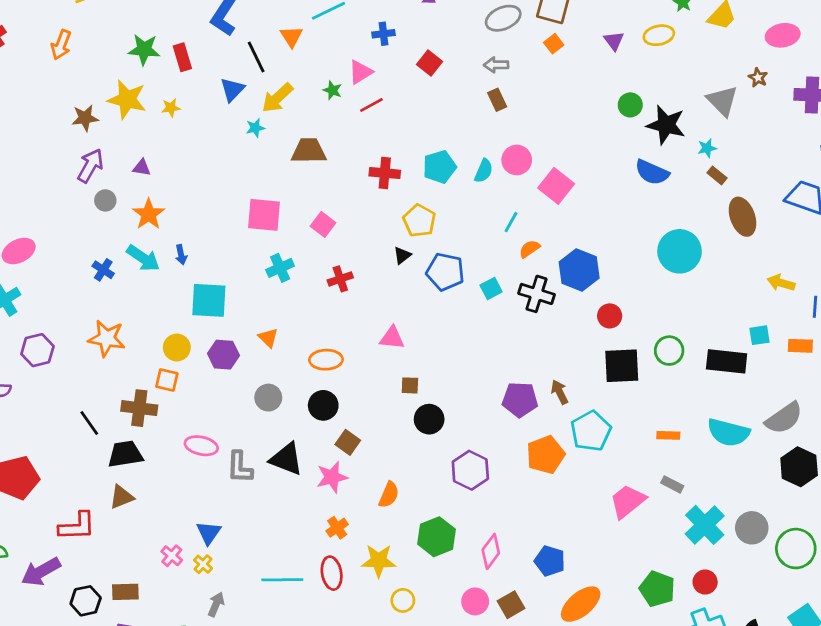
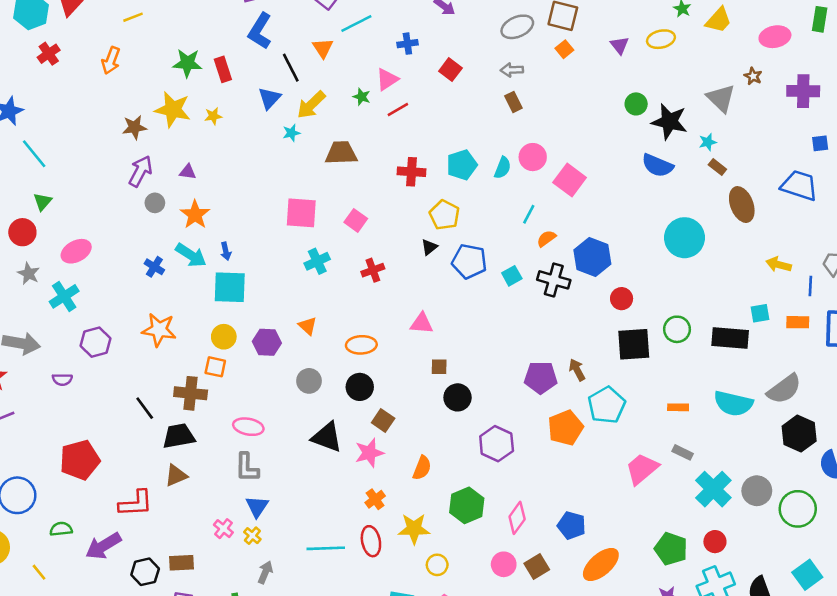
cyan square: (209, 300) -> (230, 287), moved
gray L-shape: (240, 467) -> (247, 467), moved

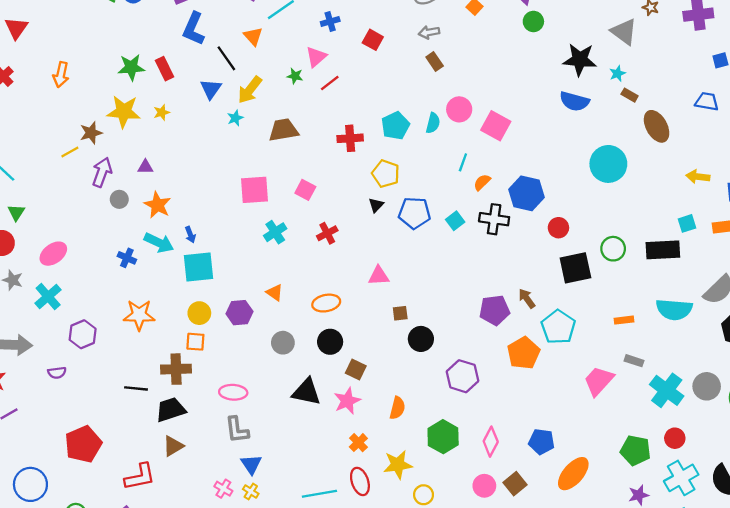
yellow line: (133, 17) -> (70, 152), moved
green circle: (636, 104) -> (533, 21), moved
blue trapezoid: (799, 185) -> (707, 102), size x0.7
black line: (145, 408) -> (136, 388), turned -40

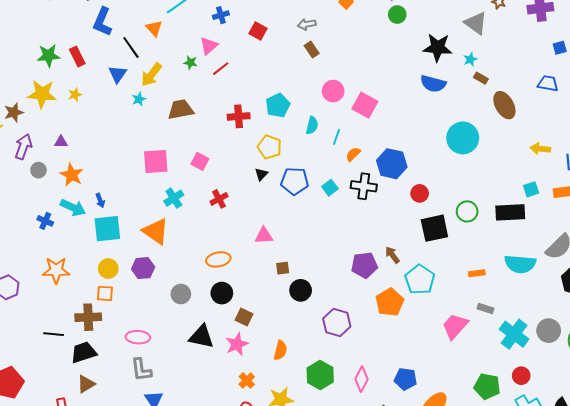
cyan semicircle: (433, 123) -> (312, 125), moved
orange triangle: (275, 292) -> (156, 231), moved, size x1.8

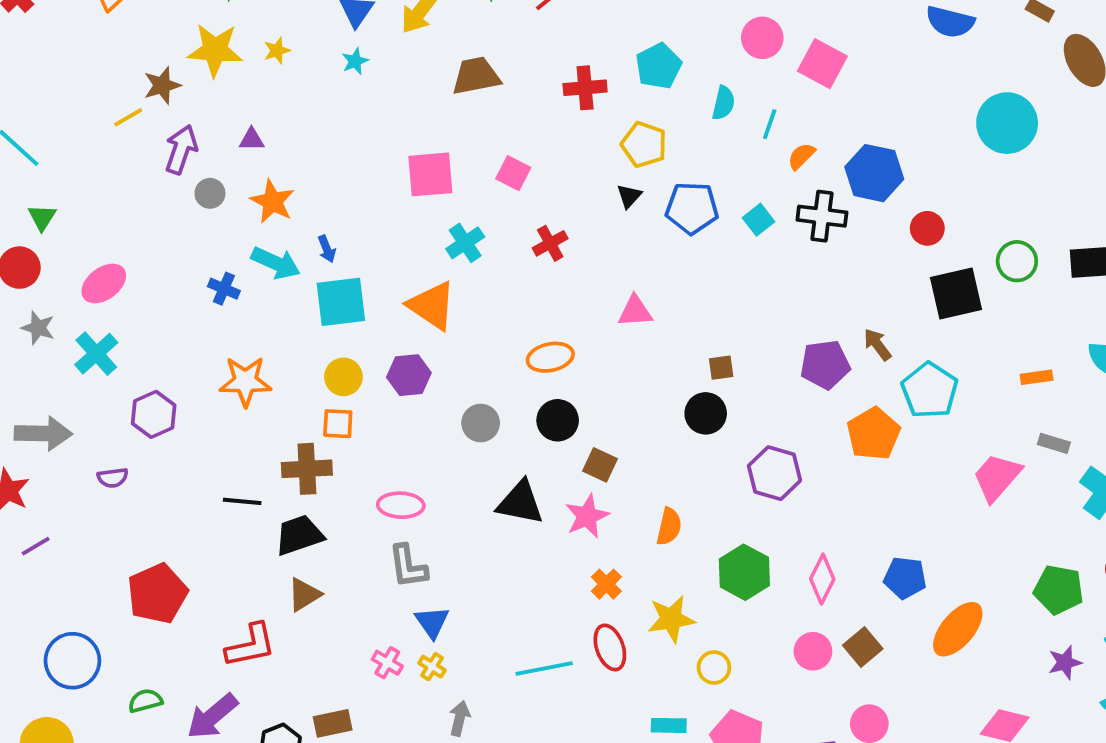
cyan star: (139, 99) -> (355, 61), moved
brown square: (283, 268) -> (721, 368), moved

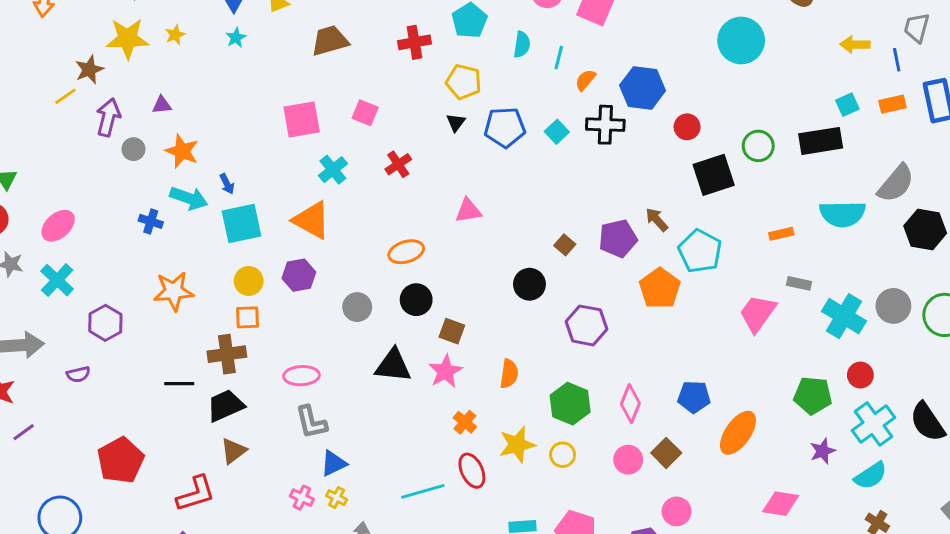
brown square: (721, 368) -> (565, 245), moved, turned -36
blue triangle: (432, 622) -> (334, 463), turned 44
yellow circle: (714, 667) -> (563, 455), moved

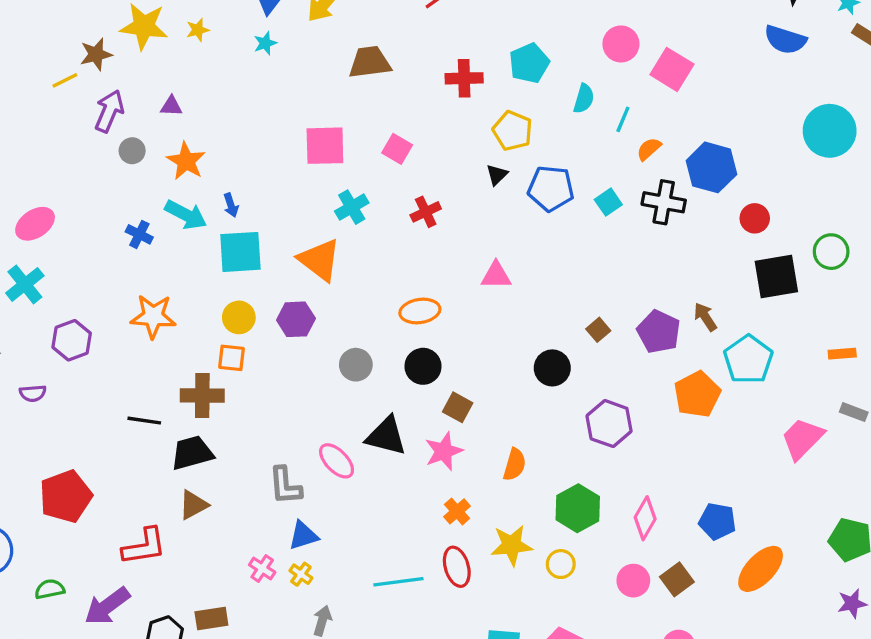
purple pentagon: (618, 238) -> (659, 332), turned 30
pink ellipse: (301, 376) -> (337, 461), moved, turned 40

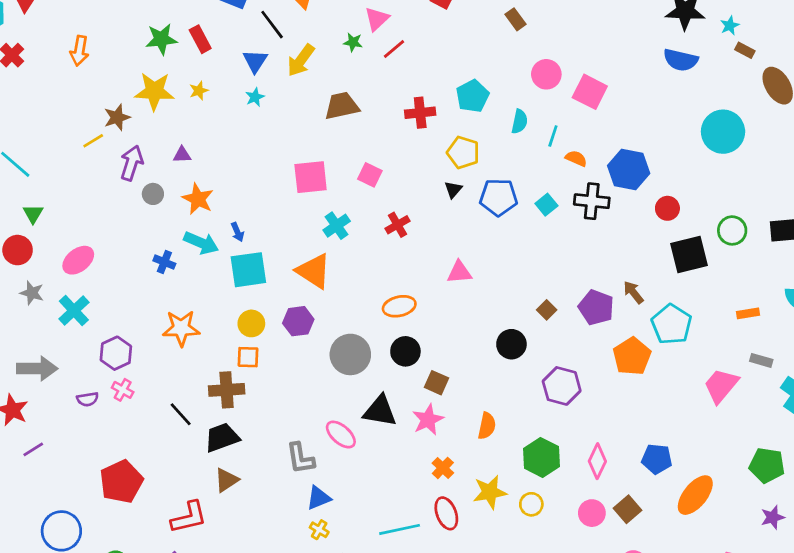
orange semicircle: (649, 149) -> (576, 158), turned 70
gray circle: (356, 365) -> (350, 354), size x1.5
black line: (144, 421) -> (181, 414), turned 44
pink cross: (262, 569) -> (123, 390), moved

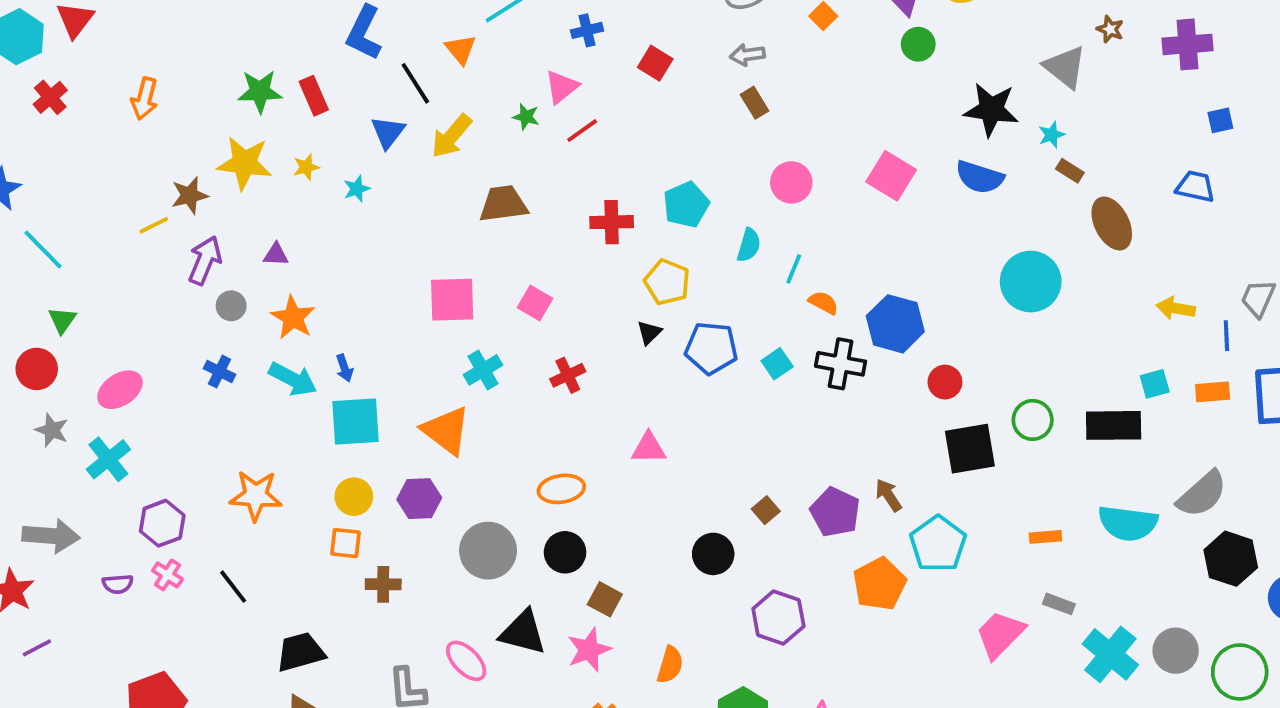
pink square: (590, 92) -> (891, 176), moved
cyan star: (255, 97) -> (357, 189), moved
blue cross: (164, 262) -> (220, 372), moved
brown cross: (227, 390) -> (383, 584), moved, size x0.7
black line: (181, 414) -> (233, 587), moved

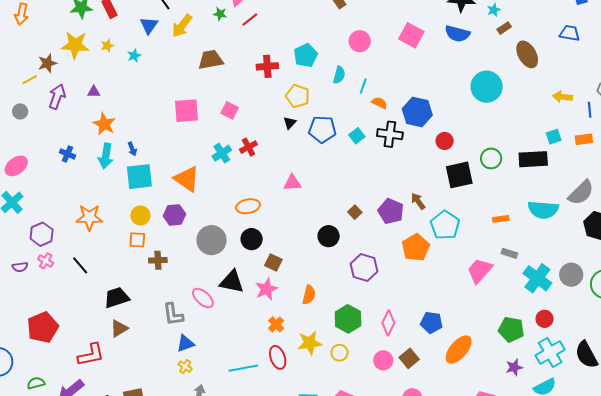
brown rectangle: (1070, 171) -> (504, 28), turned -64
gray circle: (231, 306) -> (20, 111), moved
cyan cross: (483, 370) -> (222, 153), moved
cyan arrow: (293, 379) -> (106, 156), turned 75

